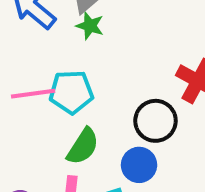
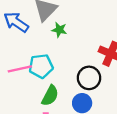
green star: (90, 26) -> (59, 30), moved

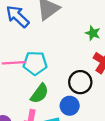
green star: (59, 30) -> (93, 33), moved

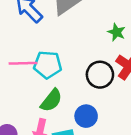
black circle: (80, 82) -> (100, 75), moved

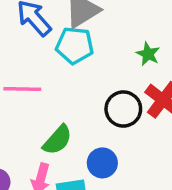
cyan pentagon: (48, 65) -> (75, 45), moved

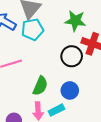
green star: (148, 54) -> (75, 21), size x1.5

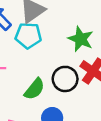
green semicircle: (40, 86) -> (35, 89), moved

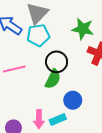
black circle: (65, 79) -> (57, 62), moved

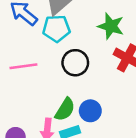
green semicircle: (53, 79) -> (65, 109), moved

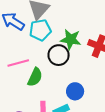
green star: (111, 26) -> (71, 39), moved
green semicircle: (65, 109) -> (35, 77), moved

